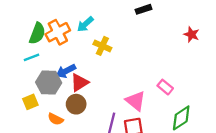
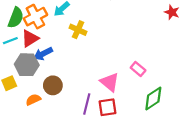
red star: (192, 34) -> (172, 12), moved
red triangle: (80, 82) -> (30, 38), moved
orange semicircle: (56, 119) -> (33, 100), turned 128

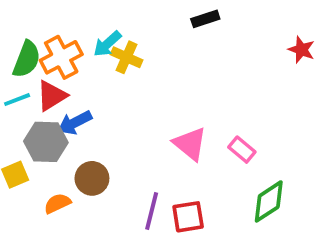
yellow cross: (78, 30) -> (127, 57), moved
pink triangle: (110, 82) -> (190, 144), moved

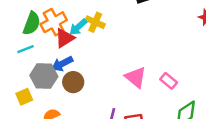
cyan arrow: (107, 44) -> (78, 27), moved
red triangle: (52, 96) -> (65, 38), moved
brown circle: (92, 178) -> (73, 82), moved

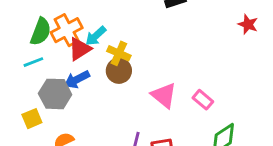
yellow cross: (95, 22) -> (119, 53), moved
brown circle: (73, 82) -> (119, 71), moved

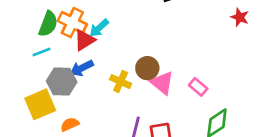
orange cross: (67, 30) -> (72, 23), turned -36
yellow cross: (119, 53) -> (121, 82), moved
brown circle: (119, 71) -> (147, 68), moved
yellow square: (32, 119) -> (40, 104), size x1.6

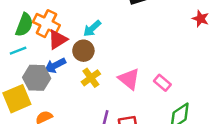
cyan arrow: (99, 28) -> (92, 28), moved
brown circle: (147, 68) -> (83, 51), moved
yellow cross: (121, 82) -> (91, 78), turned 30

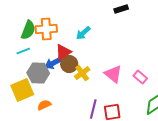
orange cross: (46, 24) -> (46, 29), turned -30
red triangle: (58, 40) -> (63, 52), moved
brown circle: (83, 51) -> (69, 64), moved

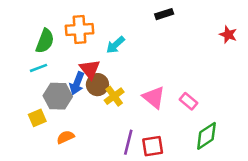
orange cross: (46, 29) -> (80, 29), moved
red triangle: (63, 52) -> (90, 69), turned -36
blue arrow: (53, 63) -> (77, 83), turned -42
yellow square: (22, 90) -> (37, 118), size x0.6

